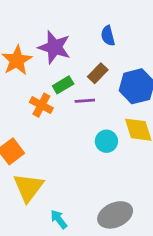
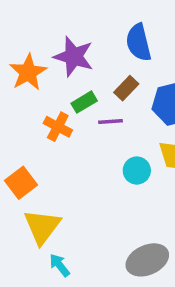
blue semicircle: (108, 36) -> (139, 42), size x1.5
cyan arrow: (59, 219) -> (60, 265), moved

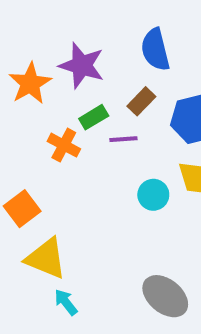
yellow triangle: (42, 227) -> (46, 258), turned -45
gray ellipse: (147, 260) -> (165, 296), turned 63

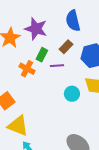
green rectangle: (94, 117) -> (42, 55), turned -32

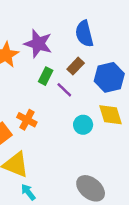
purple line: (57, 66) -> (64, 90), turned 48
orange cross: (27, 69) -> (27, 120), moved

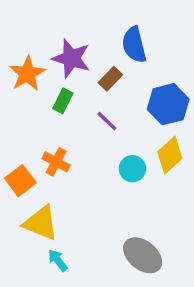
brown rectangle: (76, 66) -> (110, 79), moved
green rectangle: (46, 76) -> (63, 101), moved
yellow diamond: (111, 115) -> (170, 155), turned 65

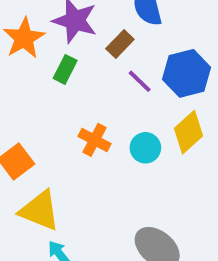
purple line: (107, 121) -> (140, 81), moved
orange cross: (56, 162) -> (94, 140), moved

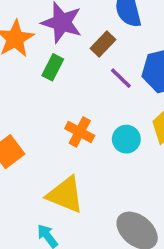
yellow triangle: (40, 210) -> (65, 195), moved

